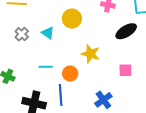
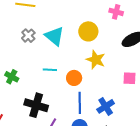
yellow circle: (72, 19) -> (88, 31), moved
cyan triangle: (48, 33) -> (54, 36), size x1.5
blue line: (61, 95) -> (80, 103), moved

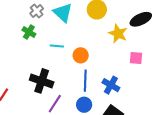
yellow star: (96, 60) -> (118, 34), moved
green cross: (12, 77) -> (29, 32), moved
blue cross: (106, 106) -> (111, 85), turned -30

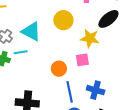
cyan line: (57, 46) -> (21, 52), moved
pink square: (136, 58) -> (82, 60), moved

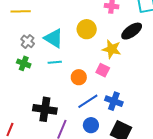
cyan line: (21, 52) -> (55, 62), moved
pink square: (82, 60) -> (103, 70), turned 32
blue line: (70, 92) -> (88, 101), turned 65

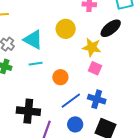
pink square: (103, 70) -> (95, 68), moved

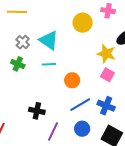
yellow circle: (66, 29) -> (83, 23), moved
black cross: (28, 111) -> (37, 111), size x0.7

